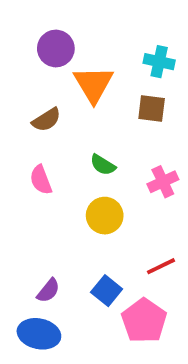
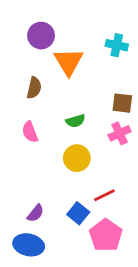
brown square: (152, 109) -> (122, 103), moved
brown semicircle: (46, 120) -> (34, 88), turned -45
green semicircle: (103, 165) -> (75, 121), turned -48
red line: (161, 266) -> (104, 195), moved

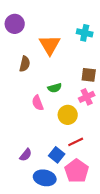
purple circle: (41, 36) -> (15, 24), moved
pink semicircle: (30, 132) -> (38, 103), moved
yellow circle: (77, 158) -> (68, 115), moved
blue ellipse: (29, 245) -> (45, 178), moved

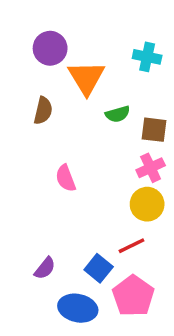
purple circle: (15, 24) -> (50, 48), moved
green semicircle: (55, 88) -> (118, 114), moved
yellow circle: (68, 115) -> (147, 204), moved

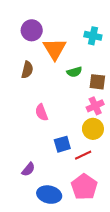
blue square: (99, 268) -> (62, 144), moved, turned 35

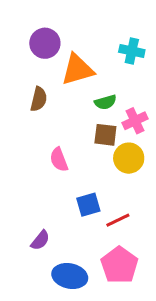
orange triangle: (55, 49) -> (78, 70), turned 45
brown square: (97, 82) -> (105, 135), moved
pink cross: (95, 106) -> (135, 121), moved
yellow circle: (93, 129) -> (129, 158), moved

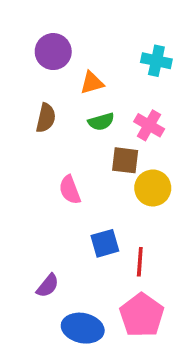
orange triangle: (78, 70) -> (92, 83), size x0.6
green semicircle: (105, 102) -> (101, 122), moved
pink cross: (135, 121) -> (149, 125), moved, turned -35
red line: (118, 220) -> (140, 262), turned -60

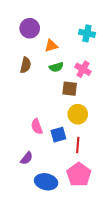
yellow circle: (153, 188) -> (78, 114), moved
pink semicircle: (70, 190) -> (37, 126), moved

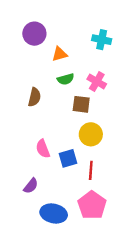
brown semicircle: (26, 65) -> (34, 97), moved

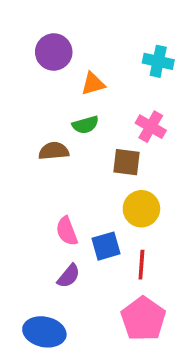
green semicircle: (66, 79) -> (85, 125), moved
brown semicircle: (34, 97) -> (54, 151), turned -108
purple semicircle: (31, 186) -> (69, 276), moved
blue ellipse: (54, 213) -> (44, 332), moved

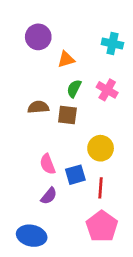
green semicircle: (85, 125) -> (74, 89), moved, turned 132
brown square: (126, 162) -> (67, 115), moved

